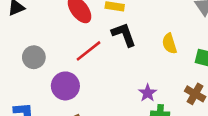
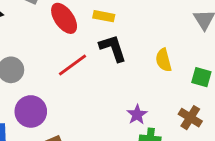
purple circle: (65, 86) -> (31, 111), moved

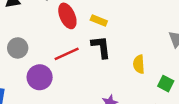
purple circle: (31, 111) -> (40, 77), moved

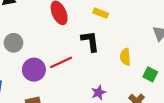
yellow rectangle: (99, 20) -> (101, 13), moved
red line: (67, 54) -> (61, 62), moved

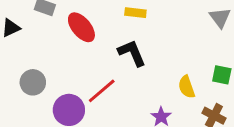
yellow semicircle: (125, 57) -> (187, 87), moved

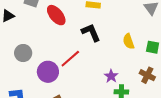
yellow semicircle: (187, 87) -> (129, 41), moved

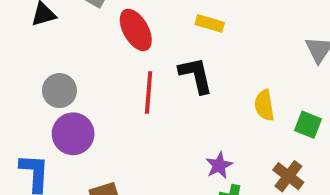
red line: (70, 59) -> (149, 93), moved, turned -55
purple circle: (48, 72) -> (73, 134), moved

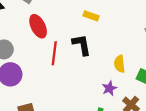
red ellipse: (136, 30) -> (38, 26), moved
purple star: (219, 165) -> (109, 88), moved

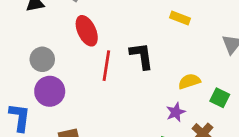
yellow rectangle: (91, 16) -> (180, 18), moved
yellow semicircle: (119, 64) -> (189, 81), turned 77

